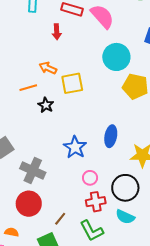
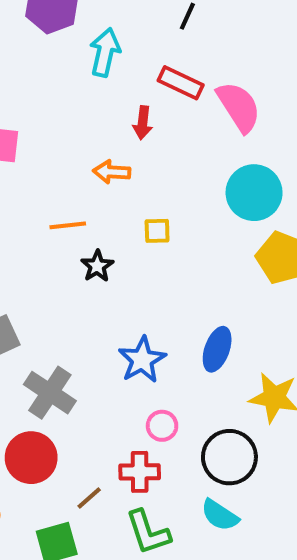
orange arrow: (48, 68) -> (112, 172), moved, turned -30
yellow square: (72, 83) -> (157, 231), size x0.6
red cross: (96, 202) -> (140, 472), moved

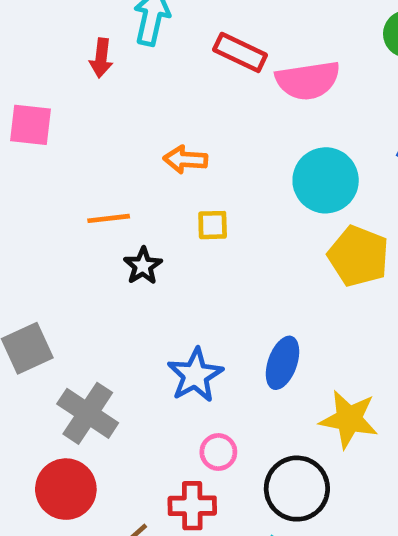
pink semicircle: (239, 107) -> (308, 80), turned 114
red arrow: (143, 123) -> (101, 58), moved
orange arrow: (112, 172) -> (185, 160), moved

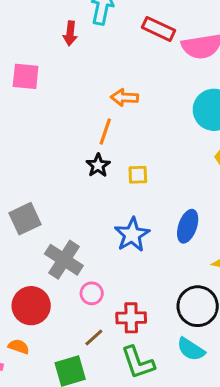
orange line: (109, 218) -> (105, 131), moved, turned -64
yellow square: (213, 225) -> (138, 175), moved
pink circle: (218, 452) -> (92, 293), moved
red circle: (66, 489) -> (31, 306), moved

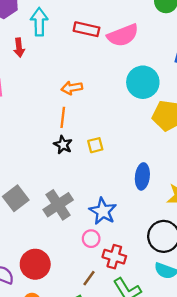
blue star: (132, 235) -> (103, 211), moved
gray cross: (64, 260) -> (58, 205), moved, turned 36
pink circle: (92, 293) -> (91, 239), moved
red cross: (131, 318) -> (114, 257), turned 30

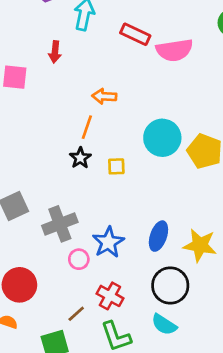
red arrow: (19, 48) -> (55, 52), moved
cyan circle: (143, 82) -> (162, 138), moved
blue ellipse: (142, 176) -> (158, 236), moved
pink circle: (91, 239) -> (79, 259), moved

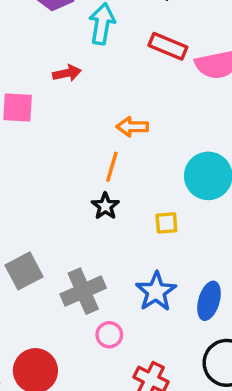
red arrow: (55, 52) -> (67, 73), turned -105
yellow square: (116, 166) -> (166, 223), moved
blue star: (108, 242) -> (156, 292), moved

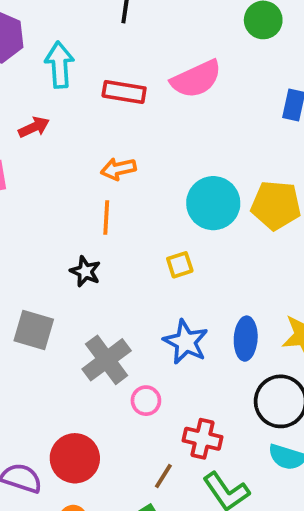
red rectangle: (168, 46) -> (124, 92), moved
black star: (105, 206) -> (85, 271), moved
gray square: (24, 271) -> (34, 330), moved, turned -33

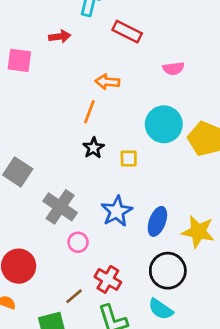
pink semicircle: (196, 79) -> (173, 68), moved, size x0.6
black star: (85, 271) -> (93, 148), moved
gray cross: (107, 360) -> (60, 207), turned -36

